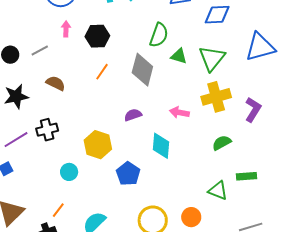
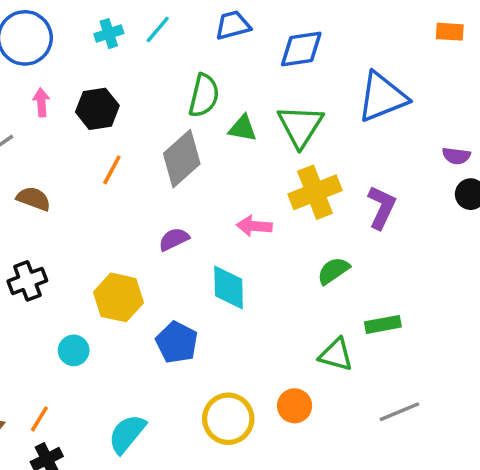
gray diamond: (142, 70) -> (182, 159), turned 40
orange line: (58, 210) -> (39, 419), moved

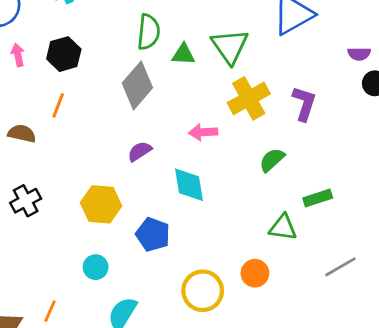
orange line: (112, 170) -> (58, 105), moved
cyan circle: (74, 350) -> (96, 267), moved

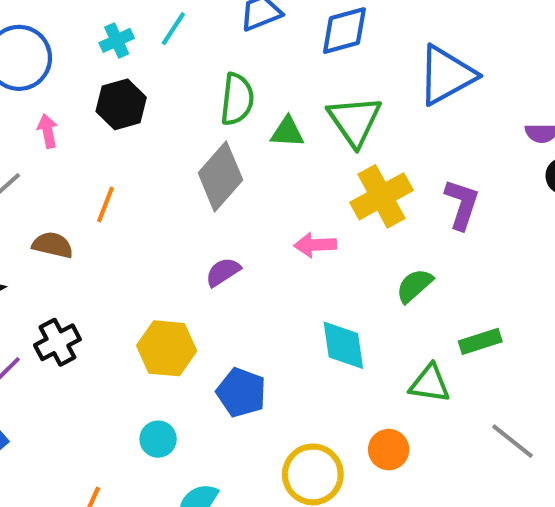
black hexagon: (64, 54) -> (121, 104), moved
cyan diamond: (189, 185) -> (343, 345), moved
gray line: (340, 267) -> (513, 441), turned 68

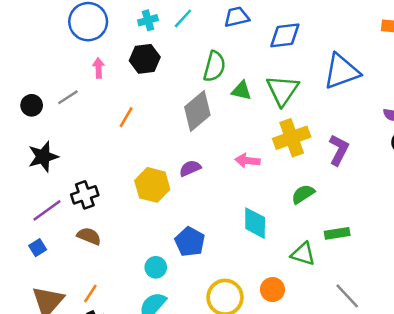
brown semicircle: (53, 245) -> (89, 236), moved
yellow hexagon: (167, 348) -> (152, 185), moved
cyan circle: (158, 439) -> (156, 267), moved

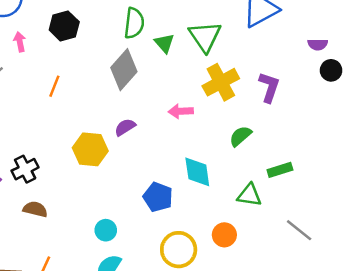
green triangle: (241, 91) -> (164, 43), turned 45
blue pentagon: (190, 242) -> (158, 197), moved

